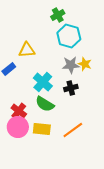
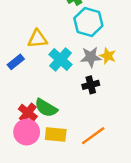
cyan cross: (43, 82) -> (61, 59), moved
green semicircle: (45, 104) -> (46, 108), moved

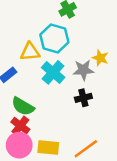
cyan hexagon: (88, 22) -> (54, 38), moved
yellow star: (108, 56) -> (100, 58), moved
green semicircle: (46, 108) -> (23, 106), moved

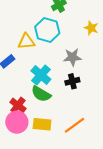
yellow star: (100, 58) -> (91, 28), moved
cyan cross: (53, 72) -> (41, 75), moved
green semicircle: (23, 106) -> (41, 94), moved

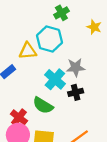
yellow star: (91, 28) -> (94, 27), moved
cyan cross: (41, 75) -> (55, 79), moved

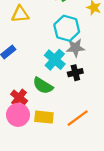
cyan hexagon: (49, 39) -> (67, 28), moved
yellow triangle: (28, 51) -> (20, 14), moved

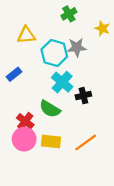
cyan hexagon: (67, 28) -> (54, 53), moved
gray star: (75, 48) -> (77, 47), moved

